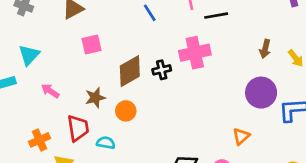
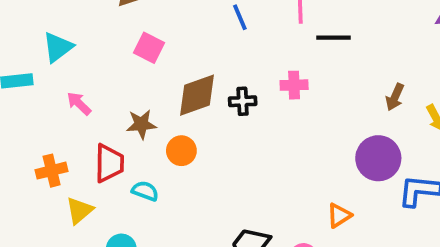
pink square: (91, 45) -> (149, 48), turned 30
pink cross: (195, 53) -> (294, 85), size x0.6

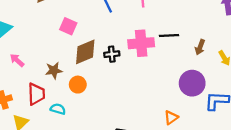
black line: (334, 38) -> (169, 35), moved
pink square: (149, 48) -> (68, 26), moved
pink cross: (294, 85) -> (141, 43), size x1.6

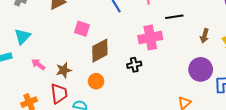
black line: (169, 35) -> (174, 17), moved
black cross: (112, 54) -> (134, 65), moved
brown star: (54, 70) -> (64, 70), moved

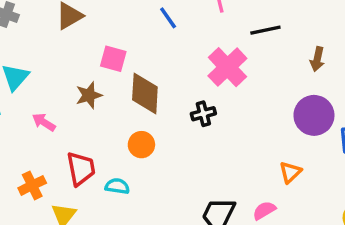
pink cross: (150, 38) -> (227, 67), turned -30
brown diamond: (100, 51) -> (145, 93), turned -55
brown star: (64, 70) -> (89, 95), moved

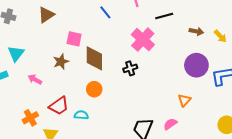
brown arrow: (317, 59) -> (196, 31), turned -88
red trapezoid: (81, 169) -> (59, 106), turned 70

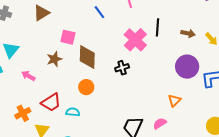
black line: (164, 16) -> (158, 27), moved, turned -72

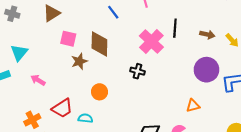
pink square: (68, 37) -> (68, 39), moved
brown diamond: (87, 57) -> (99, 44), moved
brown star: (54, 59) -> (79, 61), moved
black cross: (122, 68) -> (137, 71), turned 32
orange triangle: (174, 100) -> (193, 106), turned 32

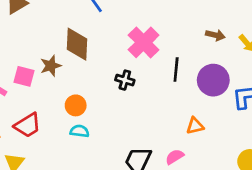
black line: (175, 28) -> (176, 70), moved
pink square: (68, 39) -> (24, 76), moved
cyan semicircle: (85, 118) -> (80, 131), moved

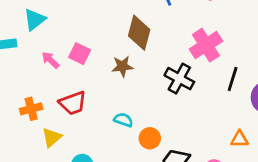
brown star: (51, 66) -> (122, 66), moved
black cross: (125, 80) -> (179, 79), size x1.5
orange circle: (76, 105) -> (150, 138), moved

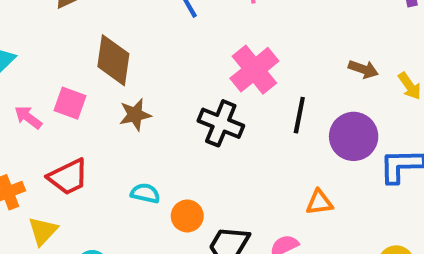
brown diamond: (139, 33) -> (113, 60), moved

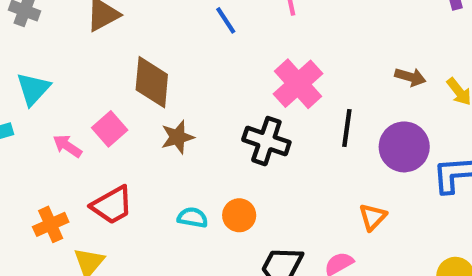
pink square: (70, 103) -> (110, 129), turned 32
orange triangle: (319, 202) -> (373, 217), turned -36
orange circle: (187, 216) -> (239, 215), moved

